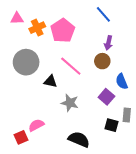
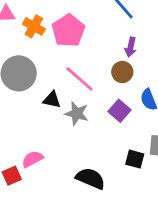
orange cross: (37, 28) -> (34, 26), turned -35
purple square: (106, 97) -> (120, 111), moved
gray star: (70, 103) -> (77, 113), moved

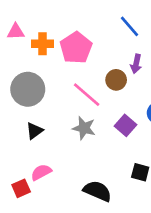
orange cross: (34, 26) -> (42, 44), turned -30
brown circle: (122, 72) -> (116, 80), moved
black triangle: (52, 100) -> (34, 131), moved, turned -48

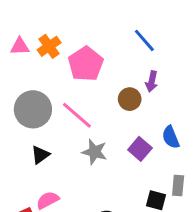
orange cross: (42, 44) -> (49, 46), moved, turned -35
pink line: (87, 95) -> (77, 115), moved

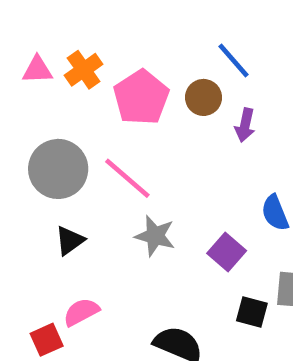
brown circle: (130, 99) -> (204, 97), moved
purple square: (140, 149) -> (227, 252), moved

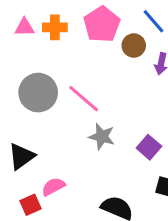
orange cross: (84, 70) -> (55, 27), turned 35
pink pentagon: (141, 97) -> (102, 24), moved
black triangle: (70, 240) -> (21, 156), moved, size x1.4

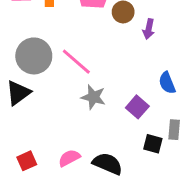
black triangle: (21, 156) -> (18, 93), moved
pink semicircle: (53, 187) -> (69, 158), moved

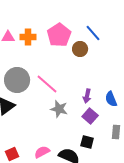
purple arrow: (149, 29) -> (87, 96), moved
black square: (153, 144) -> (87, 142), moved

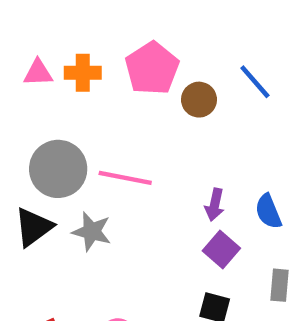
blue line: (93, 33) -> (255, 82), moved
pink line: (47, 84) -> (125, 178), turned -30
gray star: (59, 109) -> (92, 232), moved

